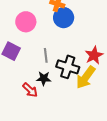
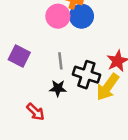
pink circle: (26, 22) -> (58, 16), moved
red arrow: (30, 90) -> (35, 112), moved

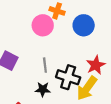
blue circle: (81, 16) -> (84, 25), moved

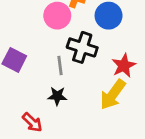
black cross: (68, 77) -> (82, 47), moved

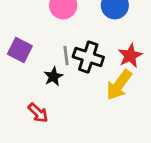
black cross: (82, 47) -> (88, 57), moved
black star: (57, 96) -> (53, 77), moved, turned -30

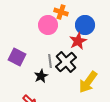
red star: (130, 56) -> (78, 41), moved
black cross: (88, 57) -> (66, 62), turned 30

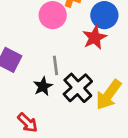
black cross: (66, 62) -> (78, 88), moved

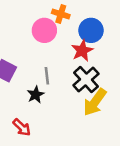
black cross: (78, 88) -> (86, 80), moved

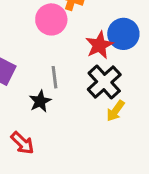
blue circle: (91, 30) -> (123, 34), moved
yellow arrow: (95, 102) -> (115, 111), size x0.6

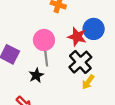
pink circle: (51, 19) -> (44, 40), moved
red star: (99, 45) -> (77, 37), turned -30

